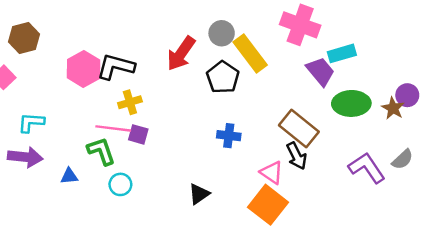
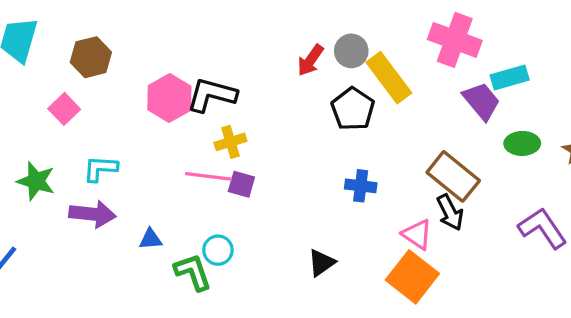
red arrow: (181, 53) -> (310, 60), moved, size x0.7
green ellipse: (351, 103) -> (522, 143), size x0.7
green L-shape: (101, 151) -> (193, 272), moved

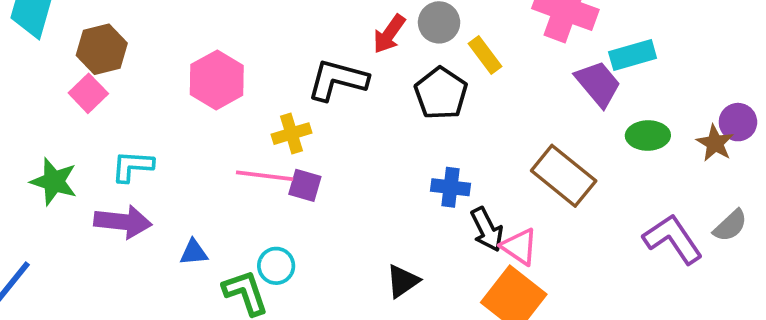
brown hexagon: (91, 57) -> (102, 49), moved
yellow rectangle: (389, 78) -> (485, 55), size x0.6
black L-shape: (212, 95) -> (337, 80), moved
black arrow: (450, 212) -> (487, 229), moved

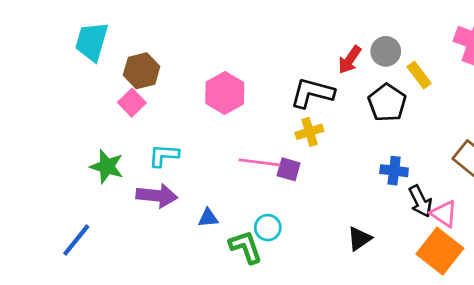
yellow cross: (291, 134) -> (309, 132), moved

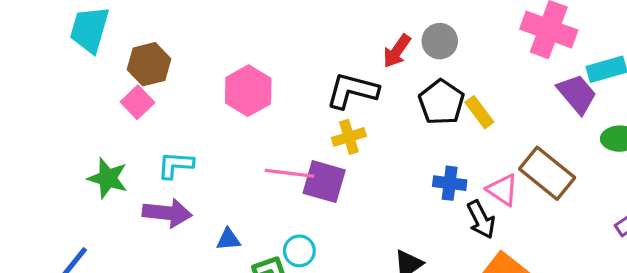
yellow rectangle: (419, 75) -> (479, 112), moved
purple square: (289, 169) -> (324, 182), size x1.5
pink triangle: (444, 214) -> (503, 190), moved

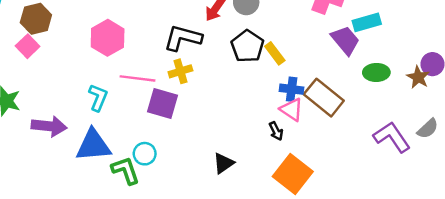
cyan L-shape: (175, 165) -> (98, 98), moved, turned 108
pink line: (289, 173) -> (137, 78), moved
blue cross: (450, 183) -> (292, 89), moved
black arrow: (481, 220) -> (276, 131), size x0.7
blue triangle: (228, 239) -> (93, 145), size x2.0

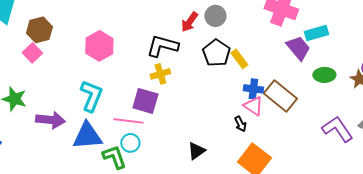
pink line: (137, 78) -> (128, 121), moved
cyan L-shape: (98, 98) -> (91, 96), size x1.4

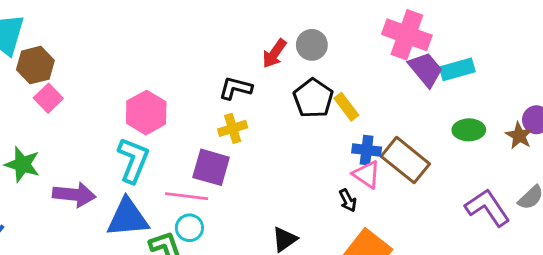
brown hexagon: (39, 30) -> (35, 65), moved
pink hexagon: (99, 46) -> (146, 113), moved
black L-shape: (162, 46) -> (236, 88), size x0.7
purple trapezoid: (298, 48) -> (426, 69), moved

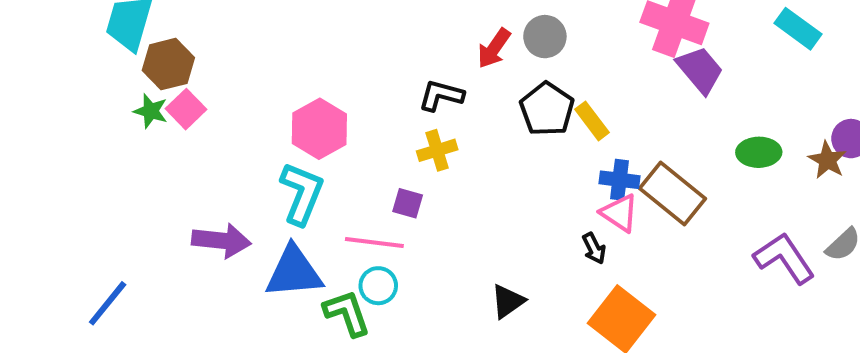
cyan rectangle: (457, 69) -> (798, 29), moved, turned 52
green star: (22, 164) -> (151, 111), moved, size x0.7
purple square: (211, 167) -> (408, 203), size x0.6

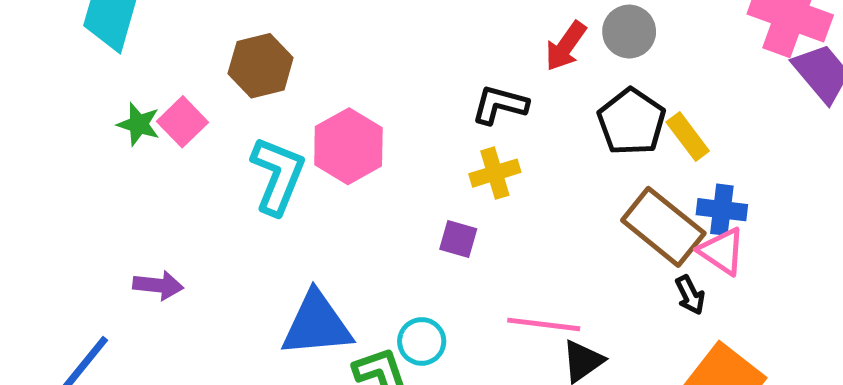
brown hexagon: (168, 64) -> (261, 66), moved
cyan L-shape: (302, 193) -> (278, 176), moved
brown rectangle: (672, 193) -> (663, 227), moved
purple arrow: (221, 241) -> (158, 285), moved, size x0.7
pink line: (374, 243) -> (544, 324), moved

